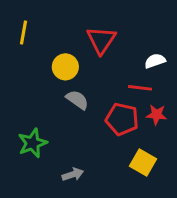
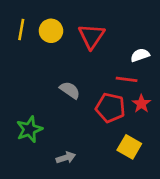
yellow circle: (65, 67) -> (51, 31), moved
red star: (156, 115) -> (141, 104), turned 30

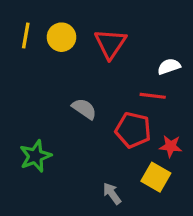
red star: (141, 104) -> (171, 146), moved, turned -30
gray arrow: (66, 158) -> (112, 193), moved, turned -108

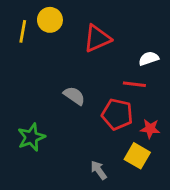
yellow circle: (61, 37) -> (50, 20), moved
red triangle: (110, 44) -> (97, 38), turned 32

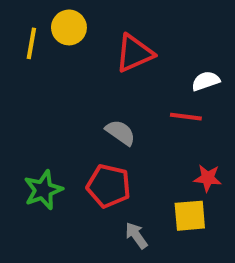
gray semicircle: (74, 96) -> (120, 132), moved
red pentagon: (117, 114) -> (109, 186), moved
yellow square: (137, 156) -> (190, 216), turned -35

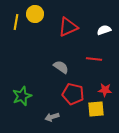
white semicircle: (206, 81) -> (104, 30), moved
red pentagon: (109, 186) -> (73, 94), moved
gray arrow: (136, 236) -> (52, 117), moved, turned -72

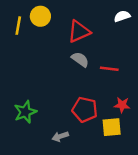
white semicircle: (104, 30) -> (122, 16), moved
gray semicircle: (61, 67) -> (80, 59), moved

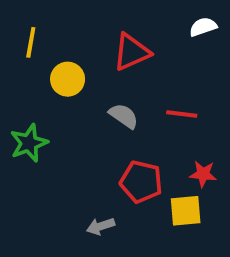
yellow circle: (40, 16) -> (68, 79), moved
gray semicircle: (80, 59) -> (124, 116), moved
green star: (25, 112) -> (29, 143), moved

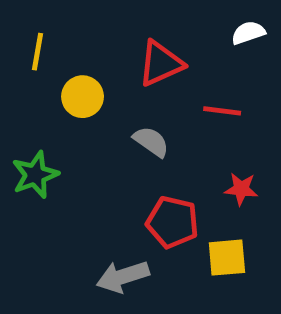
red line: (182, 114) -> (222, 111), moved
red star: (203, 174) -> (241, 189), moved
gray arrow: (100, 226) -> (123, 277), size x1.5

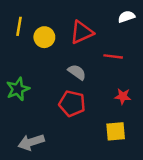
yellow circle: (83, 97) -> (44, 37), moved
red pentagon: (172, 222) -> (72, 104), moved
gray arrow: (123, 277) -> (31, 142), moved

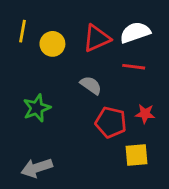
white semicircle: (126, 17) -> (135, 33), moved, size x1.5
green star: (18, 89) -> (37, 108), moved
red pentagon: (72, 104) -> (111, 122), moved

